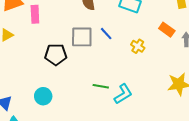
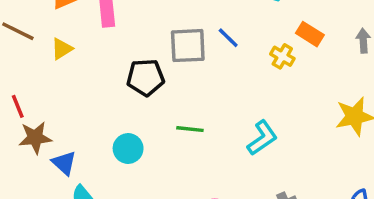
orange rectangle: (167, 30) -> (310, 34), moved
green line: (101, 86) -> (190, 129), moved

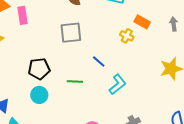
blue line: (228, 38) -> (99, 61), moved
black pentagon: (146, 77) -> (39, 69), moved

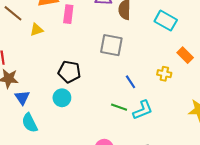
yellow cross: (127, 36) -> (164, 74), moved, turned -32
green line: (75, 82) -> (119, 107), moved

